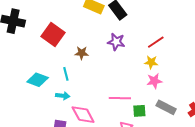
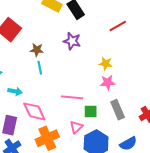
red line: (156, 42) -> (118, 26), moved
cyan line: (66, 74) -> (40, 68), moved
gray rectangle: (166, 107) -> (118, 110), turned 36

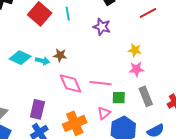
brown star: (37, 50) -> (60, 55), moved
cyan line: (40, 68) -> (68, 14), moved
cyan arrow: (15, 91) -> (42, 61), moved
pink diamond: (34, 111) -> (70, 84), moved

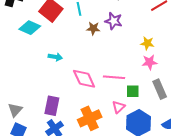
brown star: (60, 55) -> (93, 28), moved
cyan diamond: (20, 58) -> (30, 28), moved

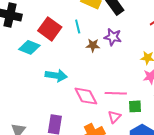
cyan arrow: (55, 57) -> (56, 75), size x1.5
pink triangle: (118, 107) -> (114, 117), moved

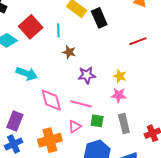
purple star: (113, 37) -> (87, 75), moved, turned -30

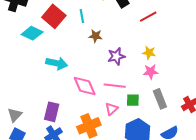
red line: (138, 41) -> (148, 17), moved

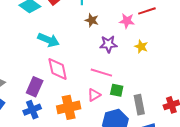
pink star: (151, 72) -> (127, 21), moved
pink diamond: (85, 86) -> (58, 69), moved
gray rectangle: (160, 99) -> (139, 105), moved

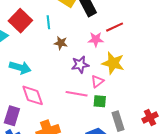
yellow star: (141, 47) -> (113, 63), size x1.6
green square: (117, 90) -> (100, 101), moved
pink triangle: (94, 95) -> (97, 81), moved

